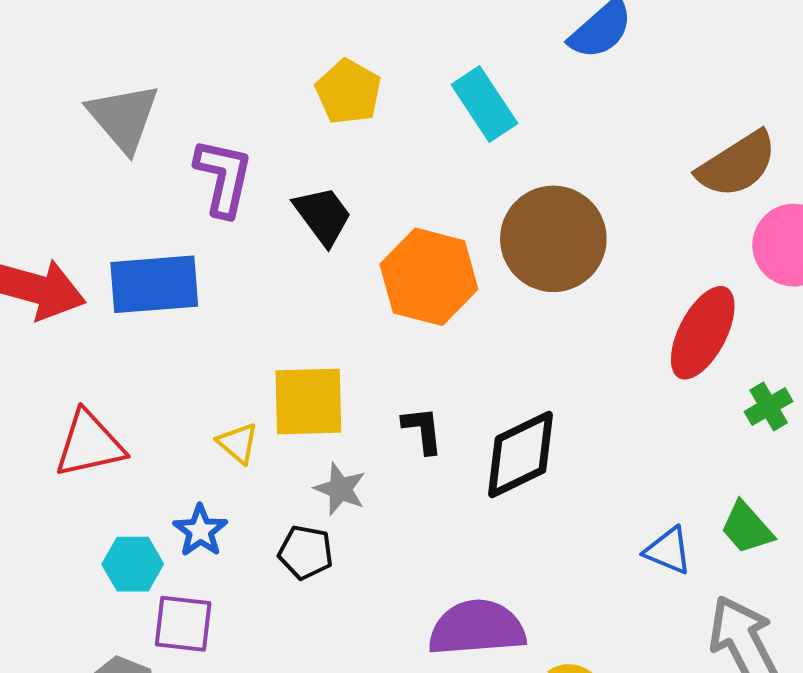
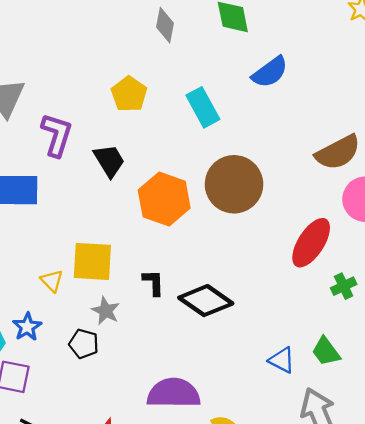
black diamond: (520, 455) -> (206, 301), turned 56

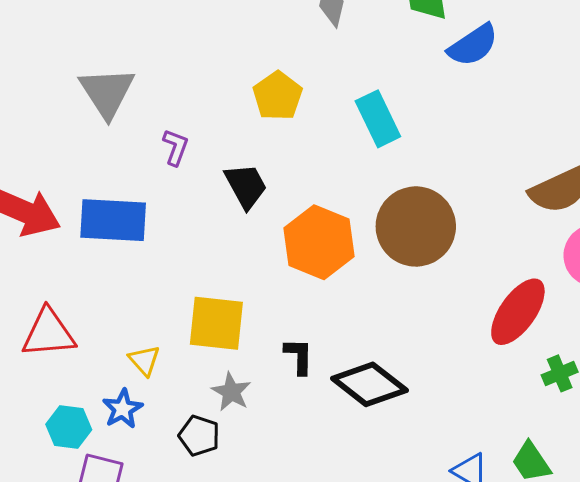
blue semicircle: (270, 72) -> (473, 45), moved
purple L-shape: (57, 135) -> (176, 147), size x0.6
yellow triangle: (52, 281) -> (144, 360), moved

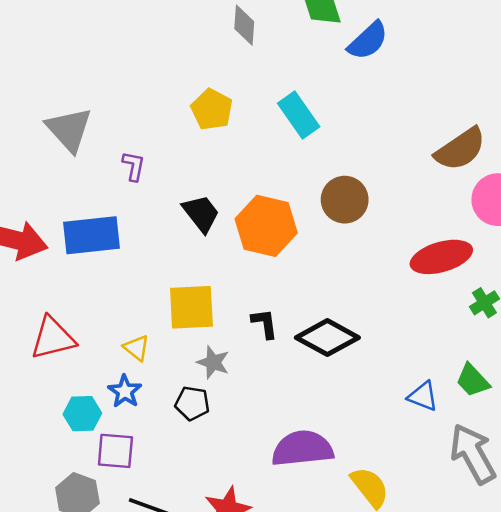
black trapezoid: (246, 186) -> (201, 213), moved
brown circle: (416, 226) -> (345, 200), size x0.7
red ellipse: (518, 312) -> (441, 257), turned 48

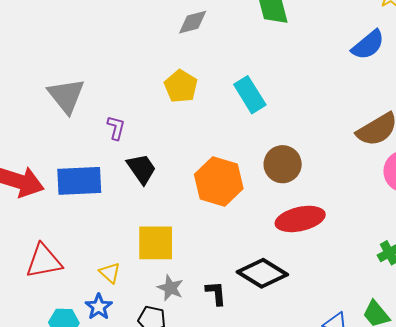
gray diamond: (244, 25) -> (193, 22), moved, turned 68
blue semicircle: (368, 41) -> (368, 45), moved
black trapezoid: (201, 213) -> (141, 169), moved
red ellipse: (441, 257) -> (300, 219), moved
black L-shape: (265, 324) -> (216, 293), moved

